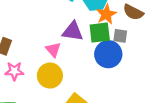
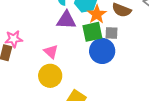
purple triangle: (73, 31) -> (66, 20), moved
pink star: (14, 71) -> (14, 39), moved

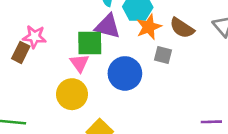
green square: (92, 32) -> (90, 43), moved
blue circle: (102, 51) -> (125, 73), moved

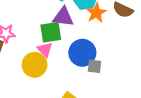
gray square: (163, 55) -> (95, 66), moved
yellow circle: (72, 94) -> (35, 65), moved

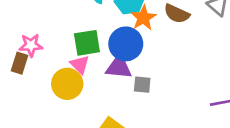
purple triangle: (63, 17) -> (119, 67), moved
blue circle: (82, 53) -> (126, 44), moved

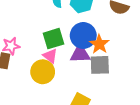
orange star: (143, 18) -> (99, 44), moved
gray square: (142, 85) -> (100, 65), size x1.5

